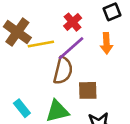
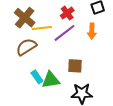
brown semicircle: (63, 70) -> (26, 47), moved, turned -140
cyan rectangle: (22, 108) -> (37, 77), moved

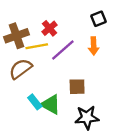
red cross: (67, 13) -> (49, 28), moved
brown cross: (25, 18) -> (16, 36), turned 35
green triangle: (51, 80) -> (51, 104), turned 42

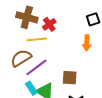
brown cross: (16, 36) -> (27, 17), moved, turned 30
purple line: (63, 50) -> (36, 67), moved

